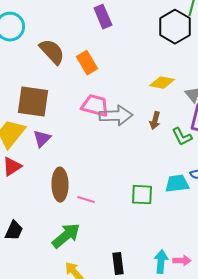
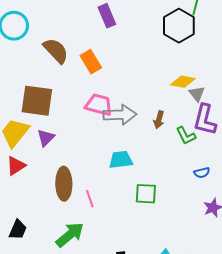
yellow diamond: (162, 83) -> (183, 82), moved
cyan trapezoid: (177, 184) -> (121, 160), moved
pink line: (86, 200) -> (90, 199), turned 54

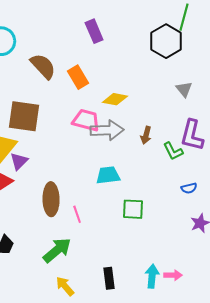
yellow diamond: (183, 82) -> (115, 99), moved
gray triangle: (197, 94) -> (184, 89), moved
purple triangle: (46, 138) -> (19, 161), moved

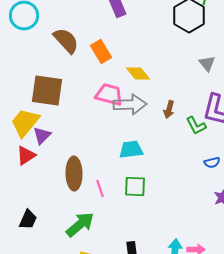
yellow diamond: (115, 99) -> (138, 74), turned 40
green square: (133, 209) -> (135, 186), moved

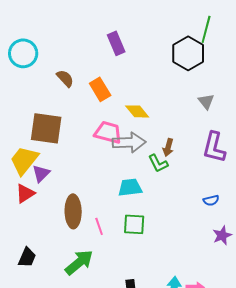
brown semicircle: (66, 40) -> (65, 78), size x0.7
green L-shape: (196, 126) -> (158, 163), moved

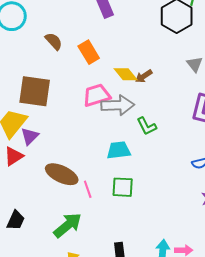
pink trapezoid: (108, 132) -> (97, 95), turned -32
brown arrow: (168, 147) -> (144, 76), moved, turned 42
brown ellipse: (73, 211) -> (62, 174), turned -64

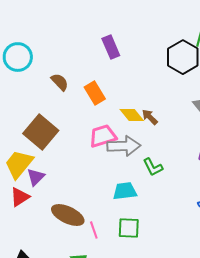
brown arrow: (144, 76) -> (150, 117), turned 78
brown square: (35, 91) -> (41, 132), turned 32

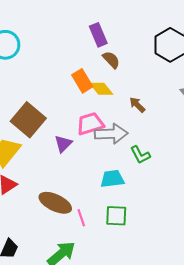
brown semicircle: (60, 82) -> (111, 60), moved
yellow diamond: (132, 115) -> (101, 89), moved
purple triangle: (36, 177) -> (63, 144), moved

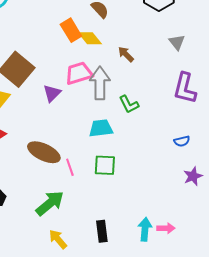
gray arrow: (111, 134) -> (100, 83), turned -88

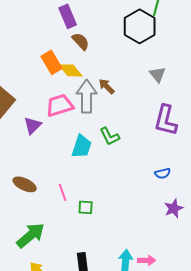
gray arrow: (100, 83) -> (87, 96), moved
cyan trapezoid: (101, 128) -> (82, 146), moved, turned 115
brown ellipse: (44, 152) -> (25, 184), size x0.7
green square: (105, 165) -> (86, 207), moved, size x0.7
pink line: (70, 167) -> (63, 192), moved

